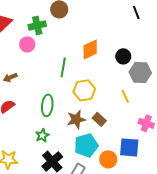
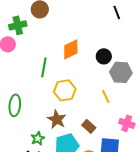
green ellipse: (47, 105) -> (15, 105), moved
brown star: (76, 119) -> (57, 119), turned -30
brown rectangle: (99, 119) -> (89, 126), moved
green star: (42, 135) -> (38, 138), moved

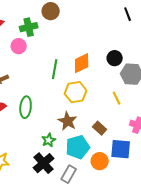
orange diamond: (71, 49) -> (82, 63), moved

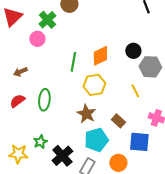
green cross: (29, 27) -> (47, 20), turned -30
green star: (49, 140) -> (40, 142), moved
orange circle: (100, 161) -> (118, 163), moved

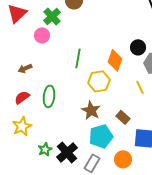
orange diamond: (100, 56) -> (115, 60), moved, turned -45
green star: (40, 142) -> (45, 149), moved
yellow star: (18, 154) -> (22, 126), moved, turned -30

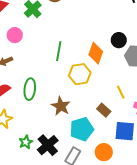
pink circle: (42, 35) -> (15, 35), moved
yellow line: (140, 87) -> (121, 92), moved
brown star: (91, 110) -> (61, 106), moved

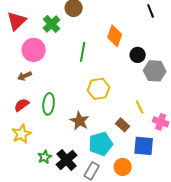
pink circle: (15, 35) -> (34, 50), size x1.5
green line: (59, 51) -> (83, 52), moved
orange diamond: (96, 53) -> (115, 36), moved

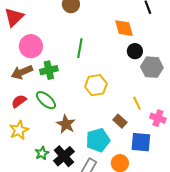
green cross: (52, 24) -> (49, 70), moved, turned 30
orange diamond: (115, 36) -> (124, 28), moved, turned -35
brown arrow: (25, 76) -> (22, 72), size x1.5
green ellipse: (49, 104) -> (46, 100), turned -55
brown star: (80, 121) -> (66, 124), moved

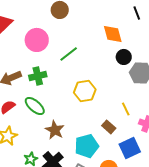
pink circle: (31, 46) -> (37, 40), moved
green line: (80, 48) -> (69, 54), turned 42
blue square: (141, 142) -> (130, 148), turned -30

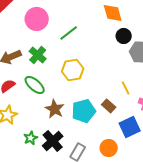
green cross: (38, 76) -> (38, 55), turned -36
yellow hexagon: (85, 91) -> (73, 70), moved
cyan pentagon: (87, 146) -> (84, 111), moved

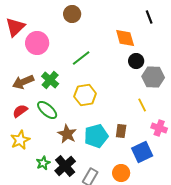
pink circle: (37, 19) -> (37, 43), moved
yellow line: (126, 88) -> (142, 105), moved
brown rectangle: (109, 106) -> (121, 131), turned 56

